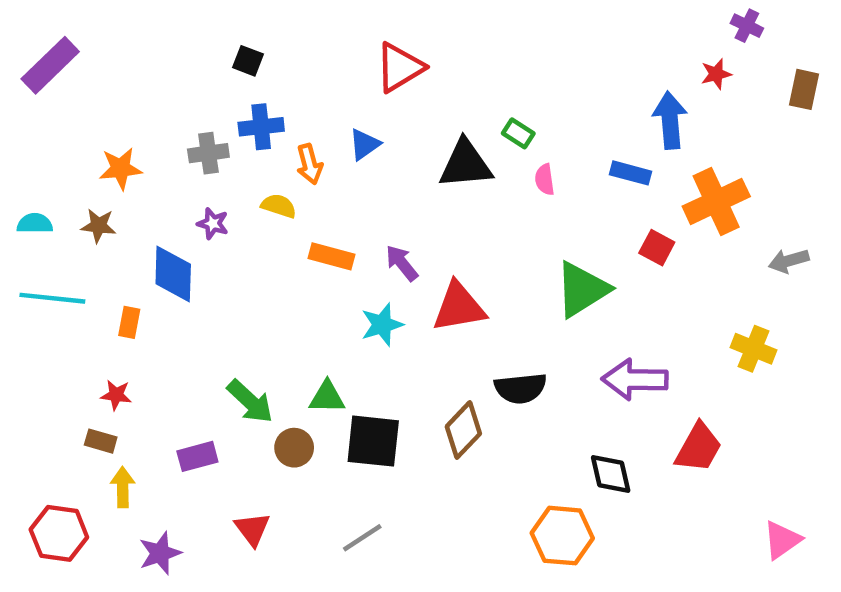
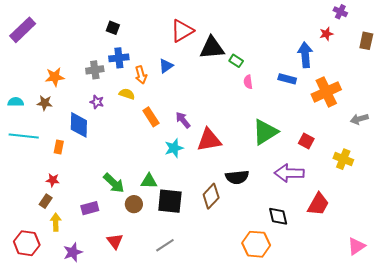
black triangle: (466, 164) -> (212, 48), moved
red square: (657, 248) -> (306, 141), moved
orange rectangle: (331, 256) -> (151, 117), turned 42
brown rectangle: (101, 441) -> (46, 201), turned -72

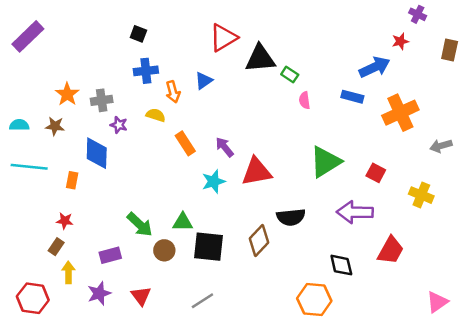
blue arrow: (305, 55) -> (375, 67), turned 70
gray cross: (95, 70) -> (102, 100), moved
orange star: (55, 77) -> (67, 94), turned -30
purple star: (73, 252) -> (99, 293), moved

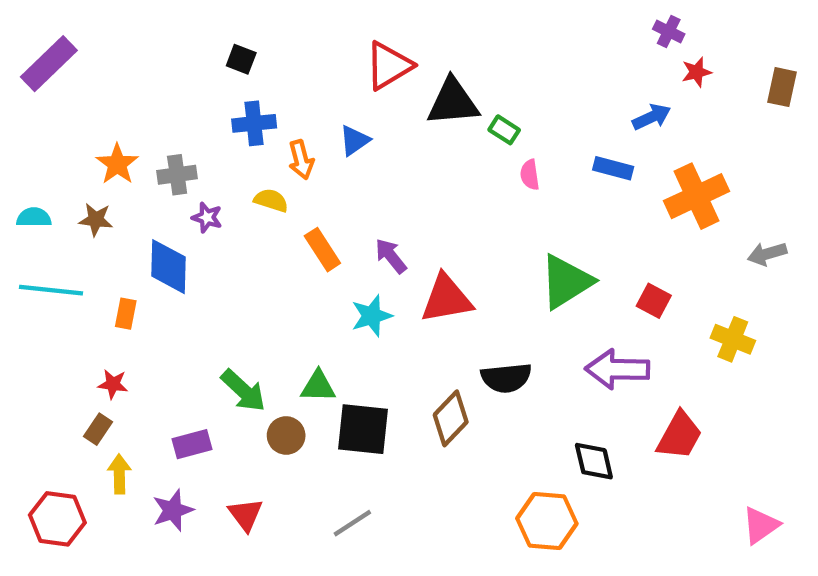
purple cross: (418, 14) -> (669, 31), moved
blue arrow: (375, 67) -> (652, 117), size x0.7

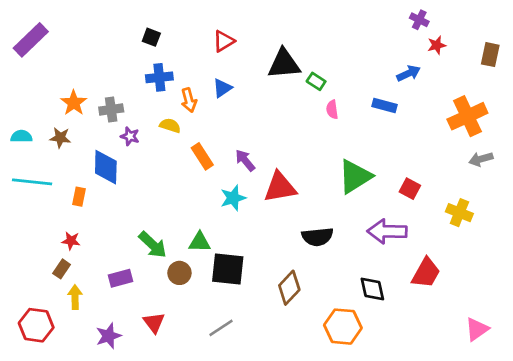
red triangle: (389, 66) -> (224, 41), moved, size x0.7
orange cross: (697, 196) -> (467, 116), moved
brown diamond: (451, 418) -> (289, 288), moved
purple star: (173, 510) -> (108, 336), moved

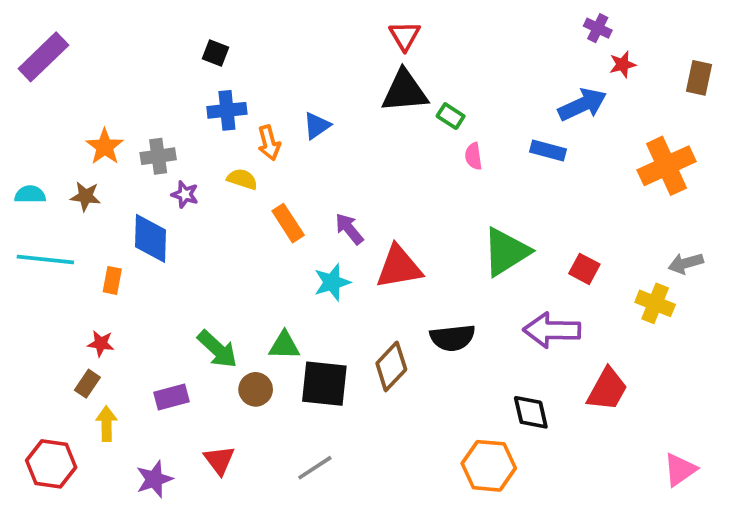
red triangle: (224, 41) -> (405, 36), moved, turned -30
blue arrow: (409, 73) -> (582, 105), size x1.4
gray arrow: (481, 159) -> (686, 263), moved
brown diamond: (289, 288) -> (391, 366), moved

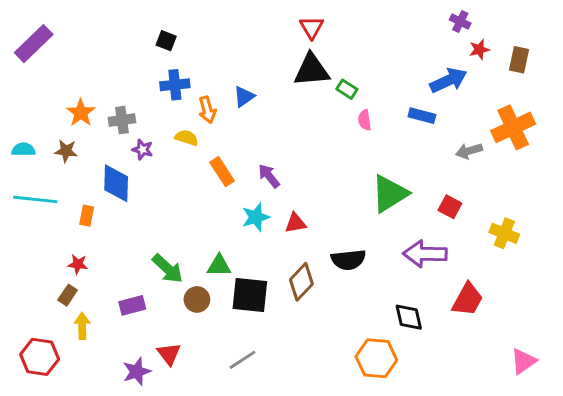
brown rectangle: (699, 78) -> (519, 60), moved
gray arrow: (686, 263) -> (469, 151), moved
red triangle: (399, 267) -> (295, 223), moved, size x0.6
purple star: (154, 479) -> (137, 372), moved

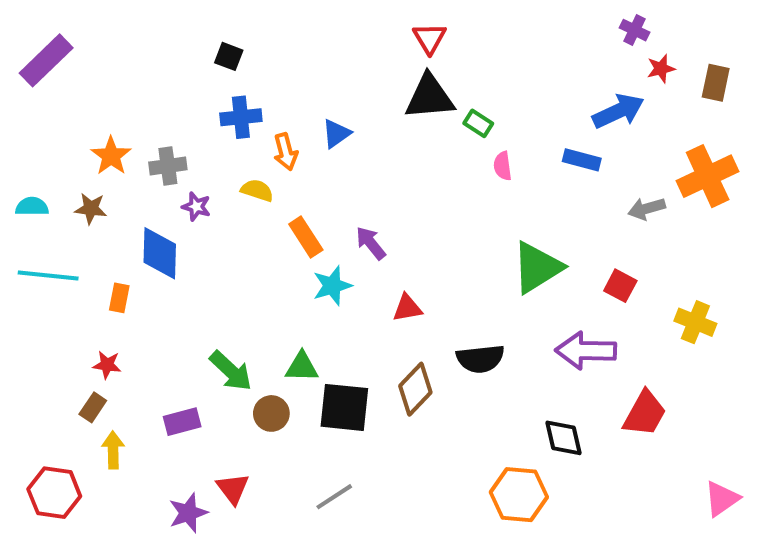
cyan star: (256, 217) -> (332, 286), moved

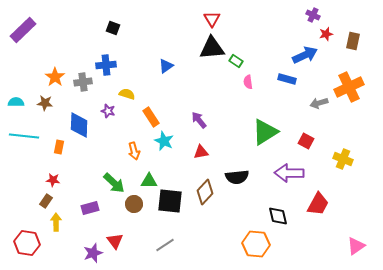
blue cross: (241, 117) -> (106, 65), moved
orange arrow: (286, 152) -> (134, 151), moved
purple star: (196, 207) -> (108, 111), moved
purple arrow: (371, 243) -> (199, 120), moved
cyan star: (332, 286) -> (164, 141), turned -30

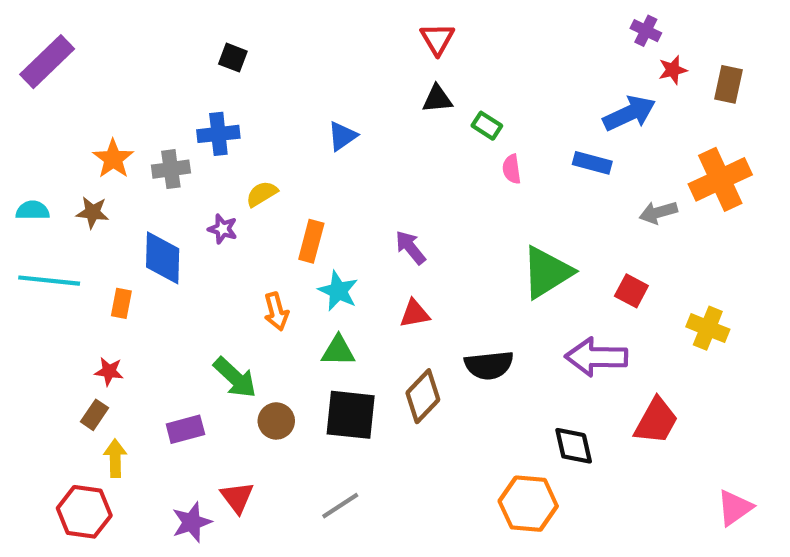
black triangle: (212, 48) -> (437, 99), size x0.6
yellow semicircle: (127, 94) -> (262, 194), turned -49
orange rectangle: (151, 117) -> (311, 241), turned 48
green triangle: (149, 181) -> (338, 351), moved
red hexagon: (27, 243) -> (84, 512), moved

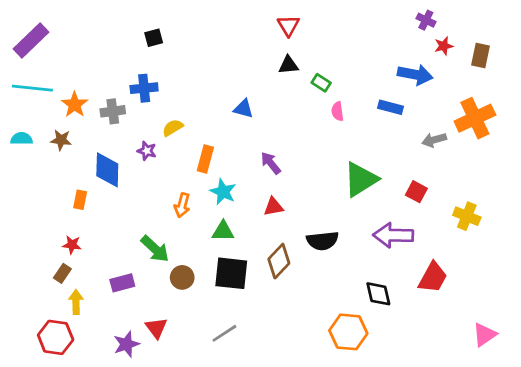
black square: (233, 58) -> (154, 38), turned -36
blue arrow: (629, 113) -> (415, 75), turned 36
blue triangle: (342, 136) -> (243, 109), moved, turned 50
cyan line: (49, 281) -> (32, 88), moved
orange arrow: (276, 312) -> (182, 205), turned 30

